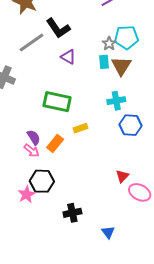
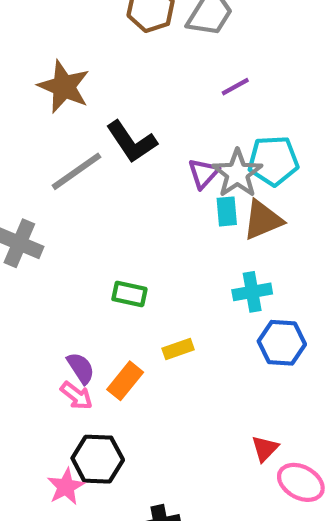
gray star: (109, 44) -> (237, 173), size x1.6
purple triangle: (68, 57) -> (203, 173), moved, turned 42
brown triangle: (121, 66) -> (263, 220), turned 35
green rectangle: (57, 102) -> (129, 294), size x0.6

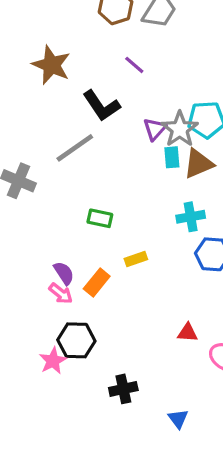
purple line: (235, 87) -> (134, 65), moved, turned 70
gray line: (77, 171) -> (75, 148), moved
red triangle: (265, 449) -> (188, 333), moved, turned 50

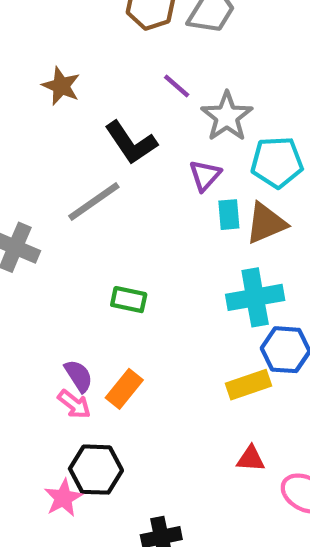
brown star: (51, 65) -> (61, 86), size x0.7
gray star: (180, 129) -> (227, 116), moved
cyan cross: (191, 217) -> (255, 297), size x1.4
yellow rectangle: (136, 259) -> (249, 385), moved, size x1.4

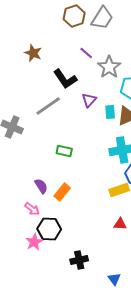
purple triangle: (205, 175) -> (89, 100), moved
pink arrow: (74, 404) -> (32, 209), moved

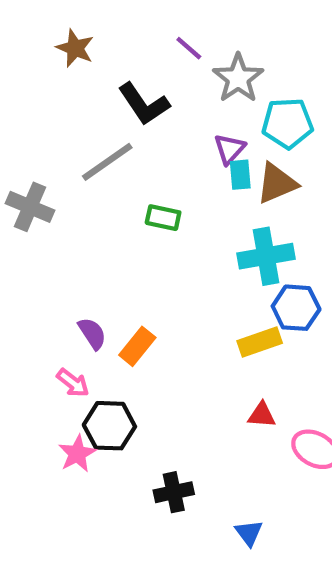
purple triangle: (89, 100) -> (230, 149), moved
green rectangle: (64, 151) -> (163, 218), moved

